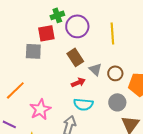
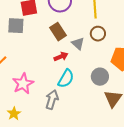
brown circle: (115, 73) -> (98, 34), moved
cyan semicircle: (83, 104) -> (66, 79), turned -66

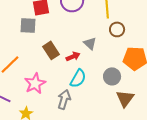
brown rectangle: (58, 32) -> (51, 50), moved
brown circle: (98, 34) -> (117, 29), moved

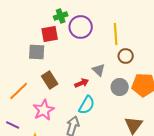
brown rectangle: (51, 50) -> (50, 80), moved
gray circle: (112, 76) -> (120, 87), moved

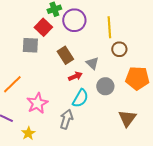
red square: (50, 34) -> (43, 27), turned -36
brown rectangle: (50, 80) -> (65, 55), moved
gray circle: (120, 87) -> (105, 86), moved

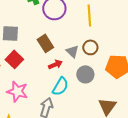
red square: (43, 27) -> (14, 59), moved
brown circle: (119, 49) -> (90, 47), moved
pink star: (37, 103) -> (17, 91), turned -30

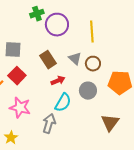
gray triangle: (72, 51) -> (75, 59), moved

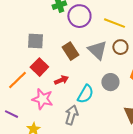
yellow line: (92, 32) -> (114, 23), turned -65
gray triangle: (75, 59) -> (97, 50), size x1.5
brown circle: (93, 64) -> (120, 47), moved
red arrow: (58, 81) -> (61, 80), moved

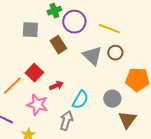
gray square: (35, 41) -> (30, 30), moved
brown rectangle: (70, 51) -> (58, 45), moved
gray circle: (110, 82) -> (112, 99), moved

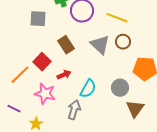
brown rectangle: (58, 45) -> (66, 45), moved

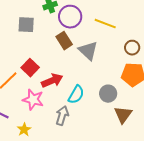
brown circle: (123, 42) -> (132, 48), moved
brown rectangle: (66, 45) -> (64, 41), moved
red arrow: (64, 75) -> (52, 81), size x1.5

